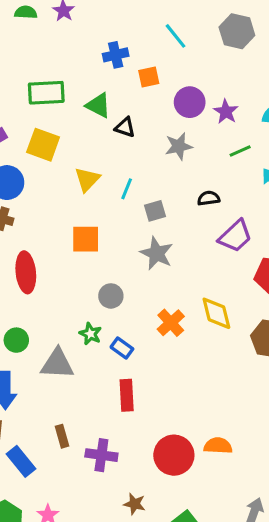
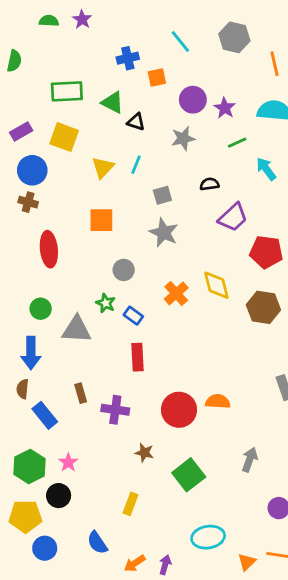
cyan line: (127, 189) -> (136, 165), moved

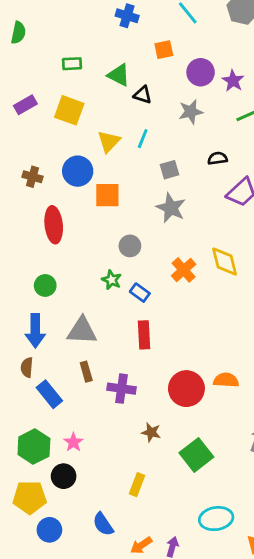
blue cross: (128, 58) -> (127, 16), moved, turned 30
green rectangle: (67, 91) -> (72, 64), size x0.6
blue circle: (32, 170) -> (78, 171), moved
gray triangle: (77, 329) -> (82, 331), moved

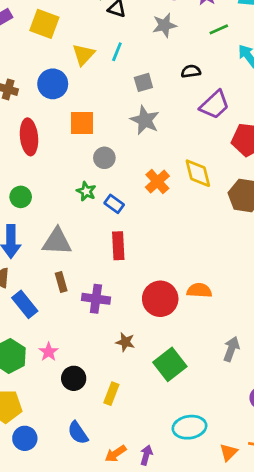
orange square: (107, 195) -> (82, 123), moved
black circle: (64, 476) -> (74, 378), moved

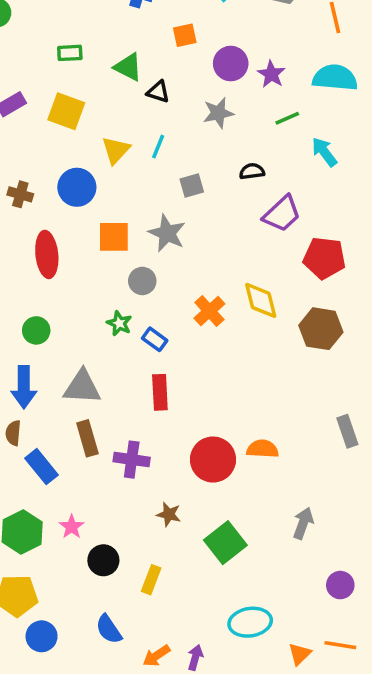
gray star: (145, 120) -> (167, 233), moved
brown rectangle: (61, 282) -> (87, 438), size x1.4

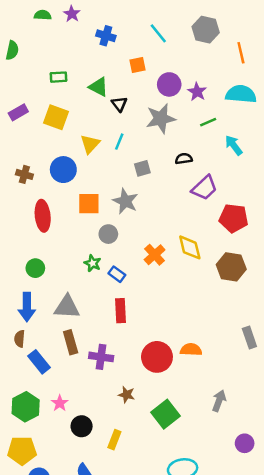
black triangle: (158, 92) -> (119, 104), turned 35
gray star: (218, 113) -> (161, 118), size x1.4

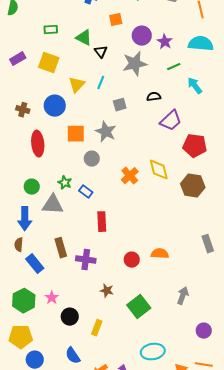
green star: (93, 263) -> (65, 183), moved
blue rectangle: (117, 274) -> (86, 192), moved
gray triangle: (67, 307) -> (53, 205), moved
red circle: (157, 357) -> (132, 260), size x0.6

